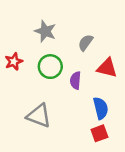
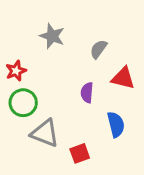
green circle: (50, 67) -> (23, 103), moved
red square: (99, 133) -> (80, 153), moved

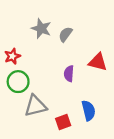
gray semicircle: (99, 49) -> (65, 34), moved
blue semicircle: (116, 124) -> (89, 110), moved
gray triangle: (45, 133) -> (35, 106), turned -35

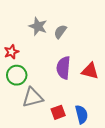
red triangle: (98, 62) -> (90, 71), moved
purple semicircle: (69, 74) -> (63, 68), size x1.5
blue semicircle: (89, 110) -> (82, 114), moved

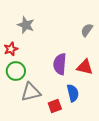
gray star: (38, 26) -> (26, 25), moved
gray semicircle: (60, 32) -> (87, 30), moved
blue semicircle: (82, 114) -> (73, 93), moved

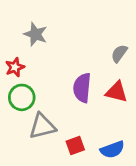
gray semicircle: (87, 30) -> (119, 53), moved
blue semicircle: (73, 93) -> (112, 150), moved, turned 84

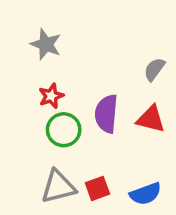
red star: (15, 67) -> (51, 96), moved
green circle: (22, 97) -> (64, 130), moved
gray triangle: (42, 126) -> (58, 187), moved

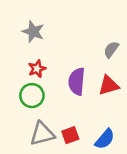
red triangle: (151, 119) -> (109, 85), turned -30
green circle: (64, 130) -> (32, 96), moved
blue semicircle: (145, 194) -> (105, 139), turned -30

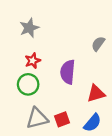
gray star: (33, 32) -> (29, 28), turned 30
red triangle: (109, 85) -> (96, 93), moved

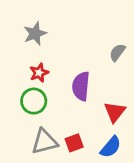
red triangle: (96, 93) -> (115, 112), turned -36

